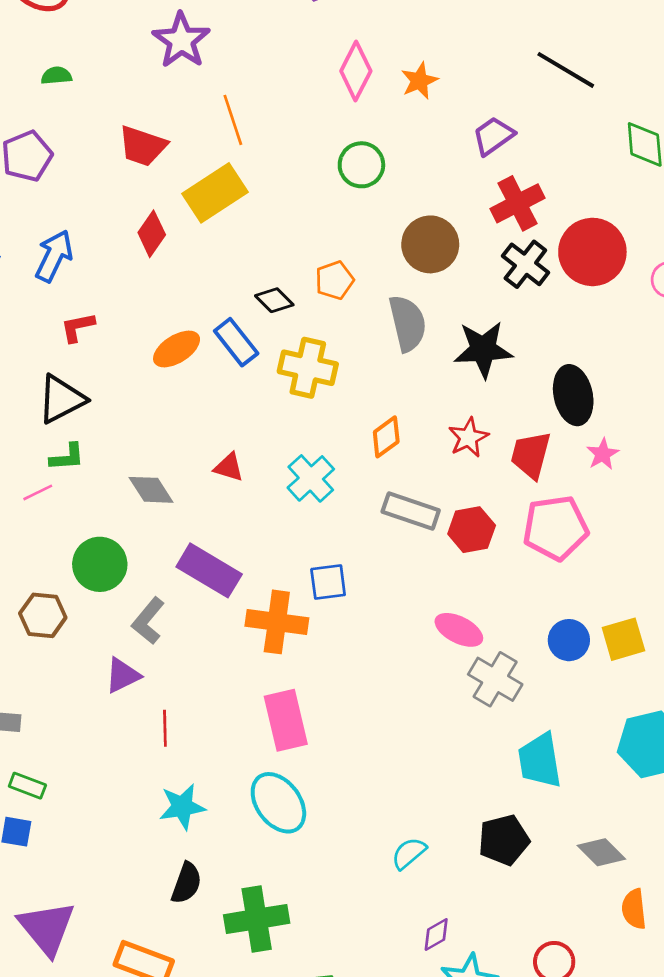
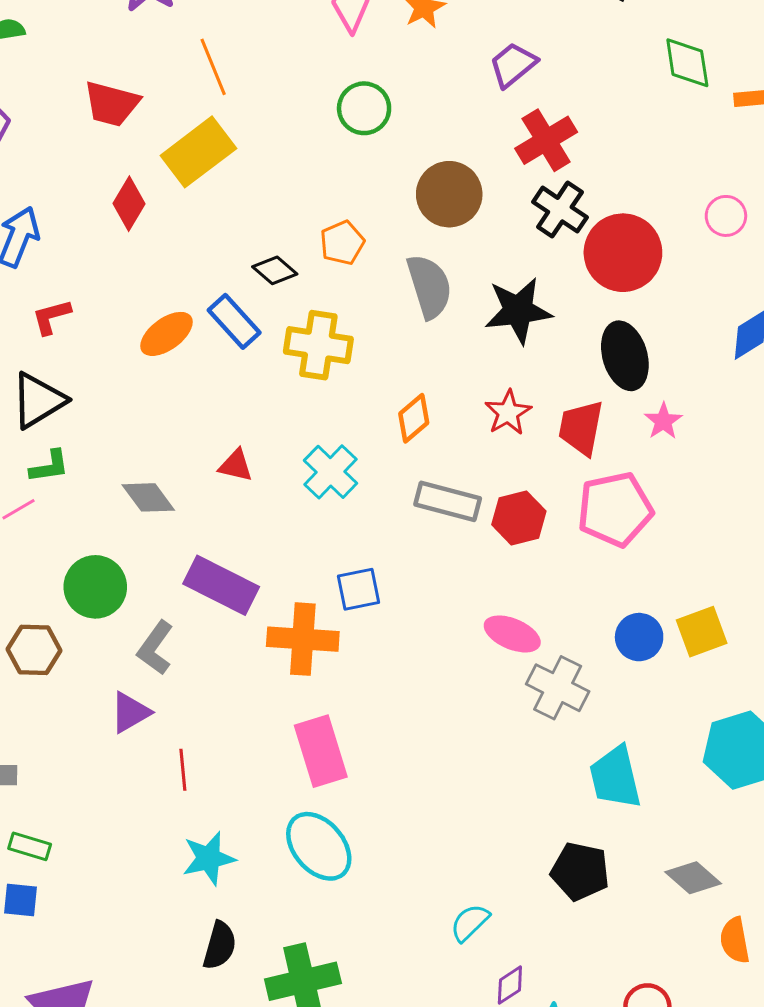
red circle: (592, 252) -> (623, 253), moved
black pentagon: (504, 840) -> (580, 871), turned 30
cyan semicircle: (409, 853) -> (470, 923), moved

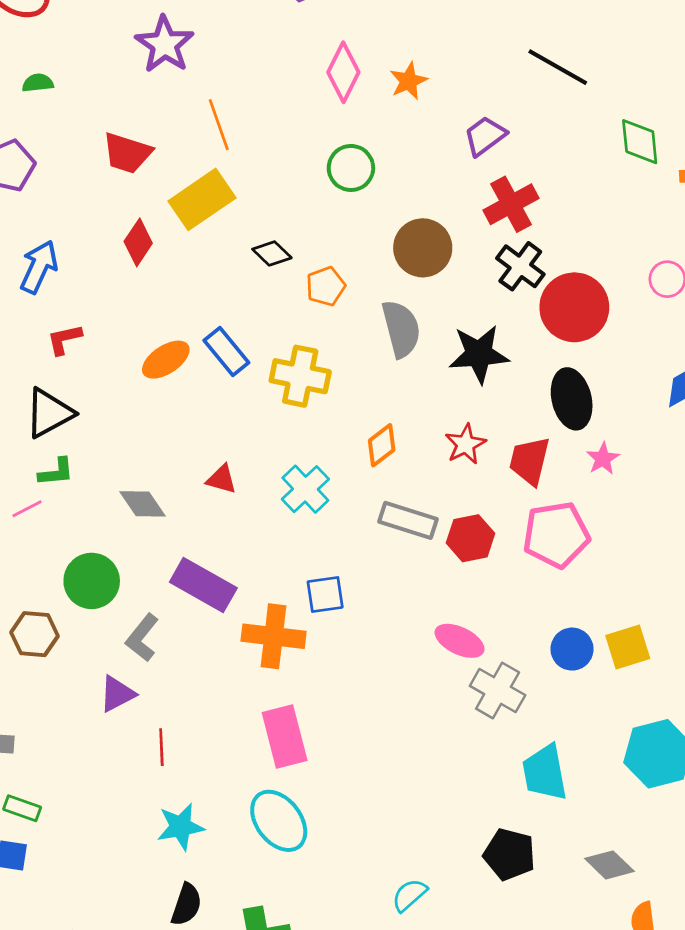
black diamond: (275, 270) -> (272, 253), moved

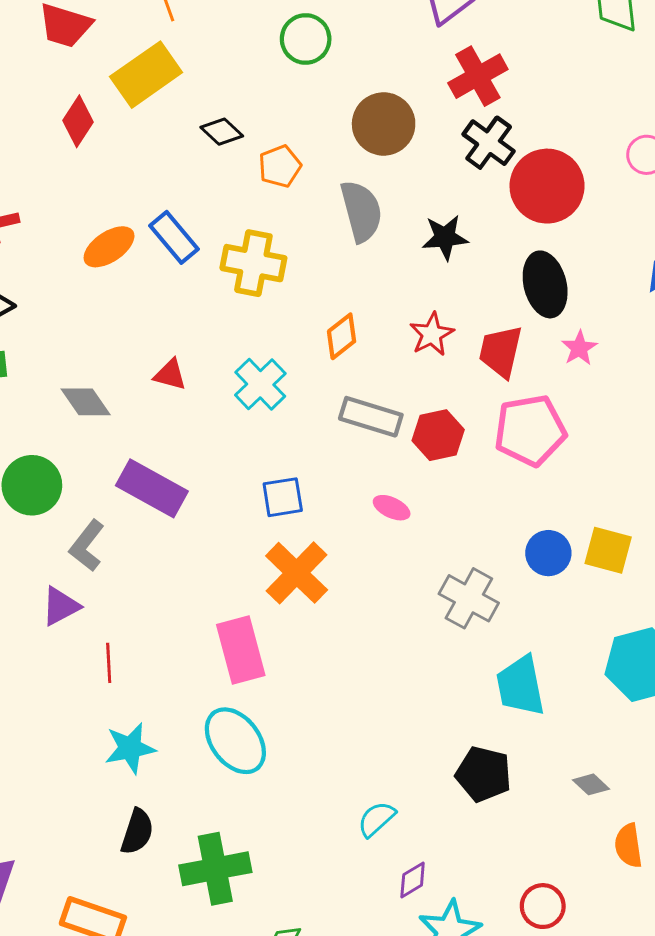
black star: (479, 354) -> (445, 237), size x0.7
orange cross: (274, 636) -> (297, 573), moved, turned 38
pink ellipse: (460, 641) -> (392, 508), moved, size x0.7
yellow square: (628, 647) -> (608, 550), turned 33
gray diamond: (609, 865) -> (591, 784), size x0.7

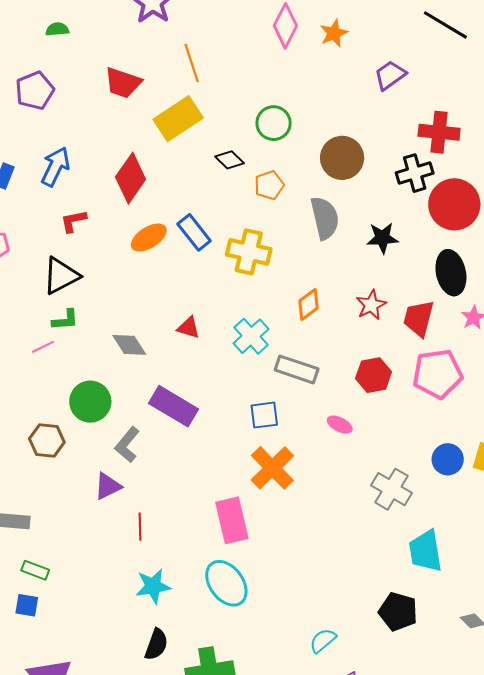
green circle: (306, 39) -> (274, 123), moved
red cross: (478, 76) -> (439, 132), moved, turned 33
red diamond: (78, 121) -> (131, 178), moved, size x1.4
black cross: (489, 143) -> (415, 173), turned 36
gray rectangle: (371, 417) -> (297, 369), moved

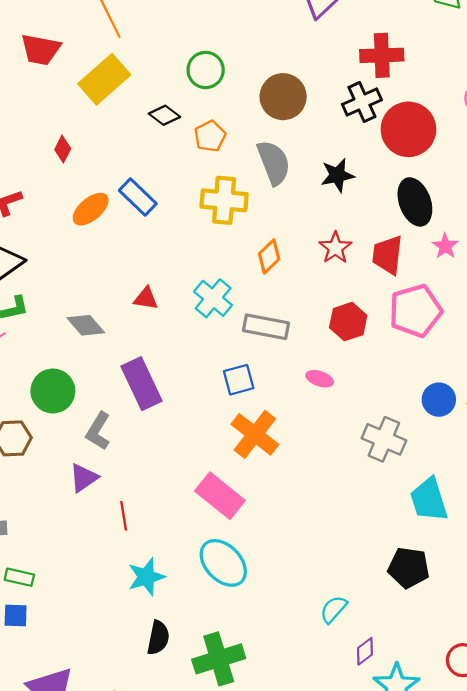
red diamond: (131, 178) -> (63, 149), size x0.5
yellow cross: (249, 252) -> (224, 200), moved
purple rectangle: (174, 406) -> (141, 384), turned 42
pink rectangle: (232, 520) -> (220, 496), turned -30

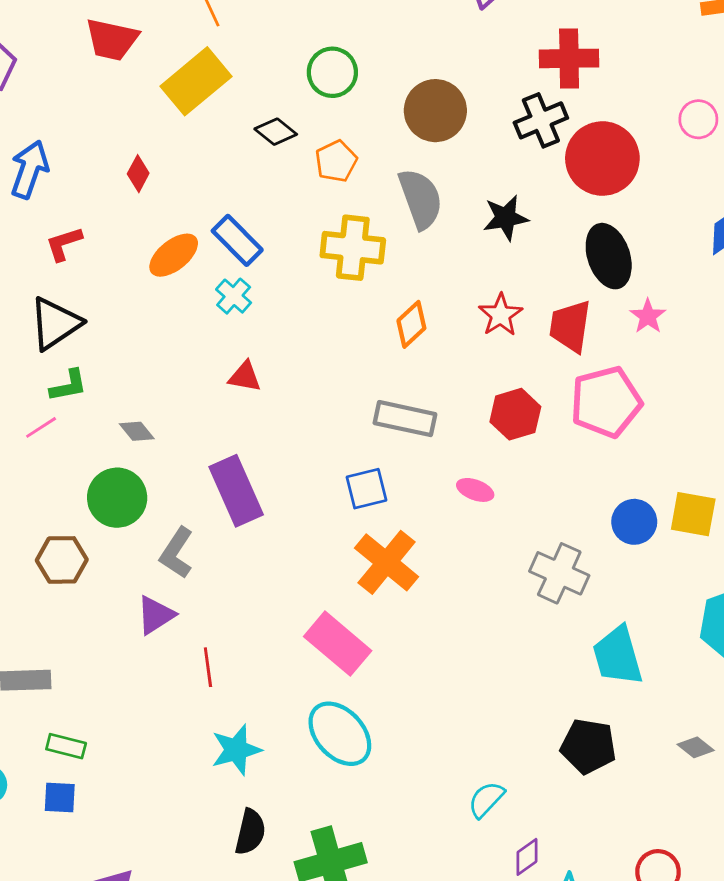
cyan cross: (213, 298) -> (234, 296), moved, size x0.7
gray diamond: (86, 325) -> (137, 431), moved, size x0.7

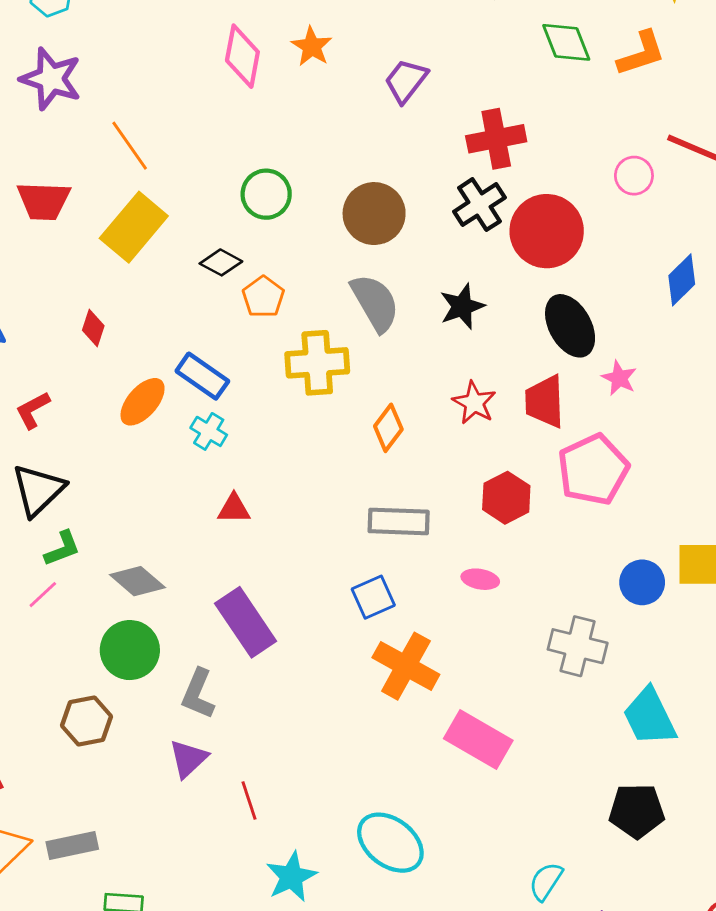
orange pentagon: (336, 161) -> (263, 297), moved
gray diamond: (137, 431) -> (137, 581), size x1.5
pink rectangle: (338, 644) -> (478, 739), moved

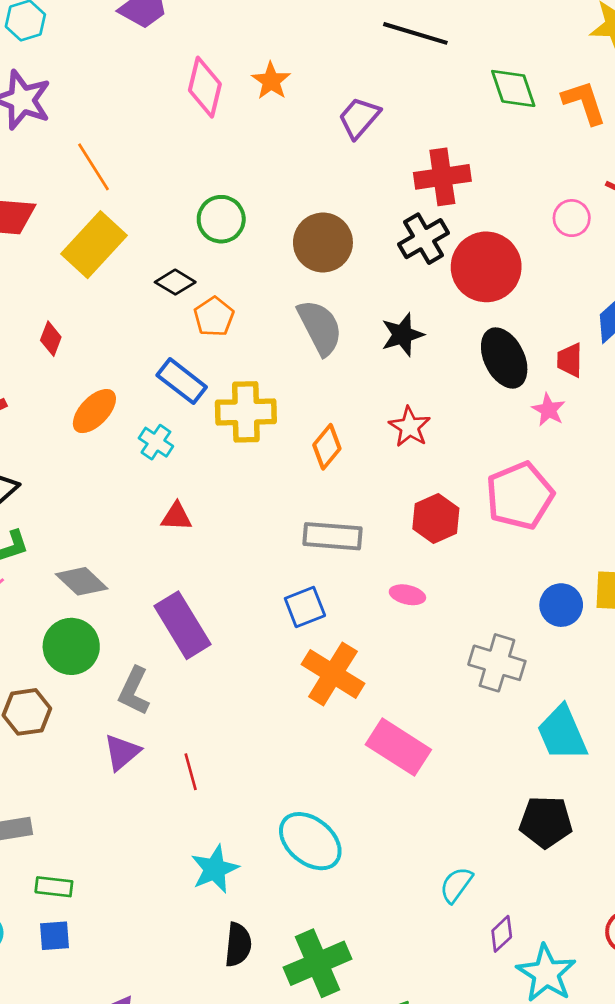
orange L-shape: (641, 53) -> (584, 102), turned -93
yellow cross: (317, 363) -> (246, 412), moved
blue rectangle: (202, 376) -> (182, 381), moved
red trapezoid: (545, 401) -> (570, 360), moved, size x0.7
red line: (249, 801) -> (191, 772), moved

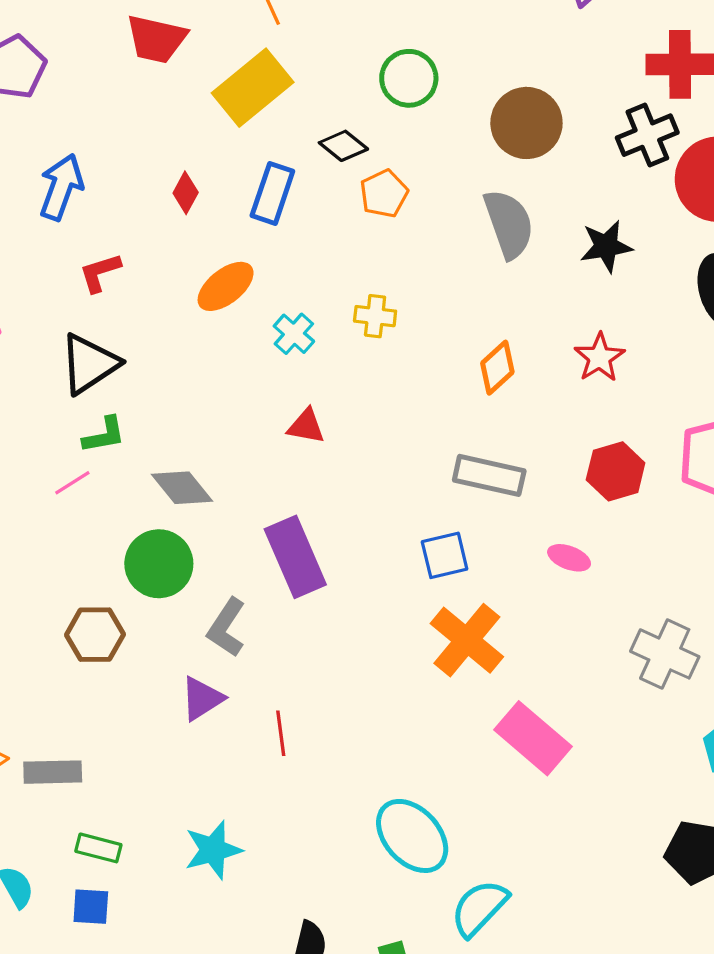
blue rectangle: (182, 381) -> (272, 193), moved, turned 63
yellow cross: (246, 412) -> (375, 316), moved, size x0.6
cyan star: (215, 869) -> (213, 850), moved
cyan semicircle: (456, 885) -> (479, 908), moved, size x1.4

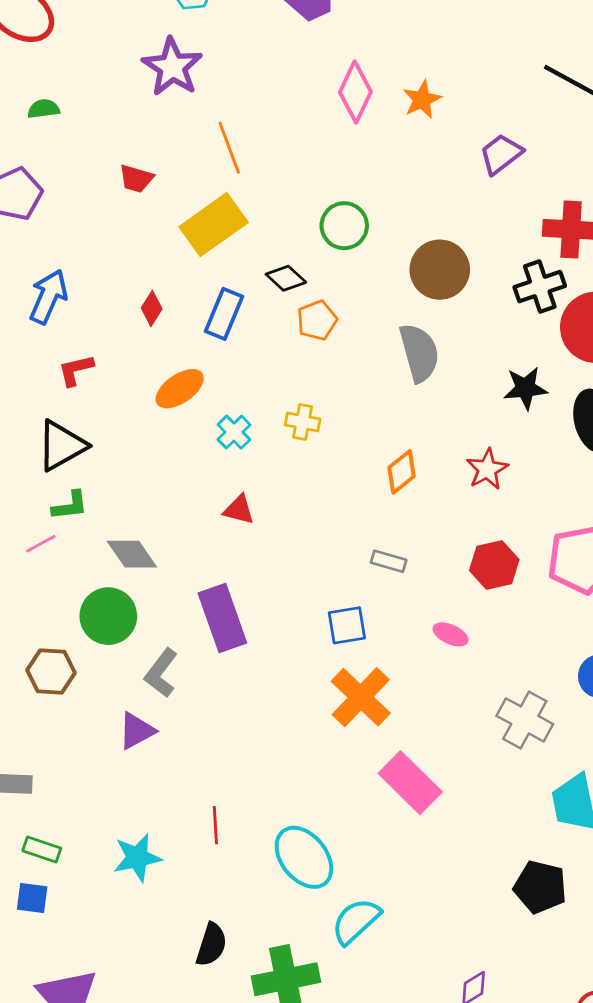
red trapezoid: (156, 39) -> (136, 179), size x0.7
black star: (606, 246) -> (525, 388), moved
gray rectangle: (489, 475) -> (389, 561), size x0.6
red line: (281, 733) -> (215, 825), moved

